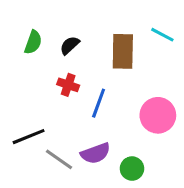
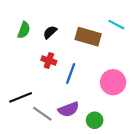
brown rectangle: (123, 51) -> (88, 37), turned -75

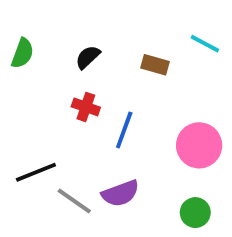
green semicircle: (24, 30) -> (22, 53), moved
brown rectangle: (88, 37) -> (155, 65), size x0.6
green circle: (95, 120) -> (195, 213), moved

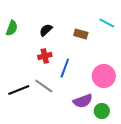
red cross: (86, 107) -> (45, 56), turned -32
purple semicircle: (120, 193) -> (83, 101), moved
gray line: (74, 201) -> (44, 86), moved

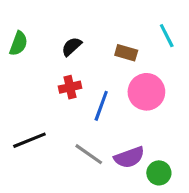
cyan line: (107, 23) -> (167, 36), turned 35
pink circle: (104, 76) -> (146, 92), moved
gray line: (44, 86) -> (89, 154), moved

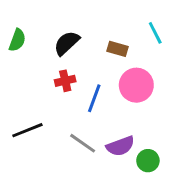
black semicircle: (72, 47) -> (67, 43), size x1.4

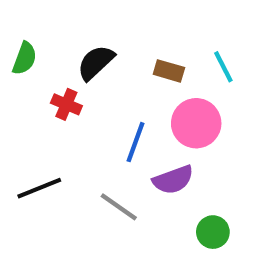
cyan line: (155, 33) -> (223, 67), moved
red cross: (65, 81) -> (66, 104), moved, turned 36
purple semicircle: (120, 146) -> (173, 180), moved

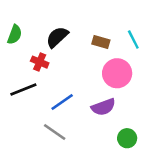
blue line: (135, 142) -> (62, 102), moved, turned 35
black line: (39, 188) -> (23, 89), moved
gray line: (119, 207) -> (55, 132), moved

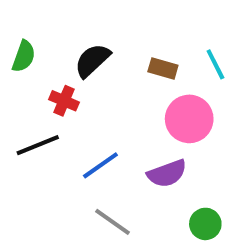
gray line: (55, 132) -> (112, 222), moved

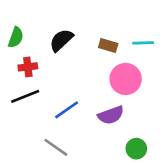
cyan line: (215, 64) -> (143, 43), turned -65
red cross: (64, 101) -> (28, 67), moved, turned -30
gray line: (112, 222) -> (56, 147), moved

